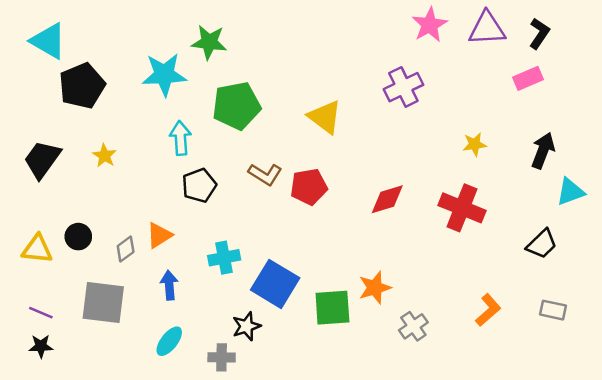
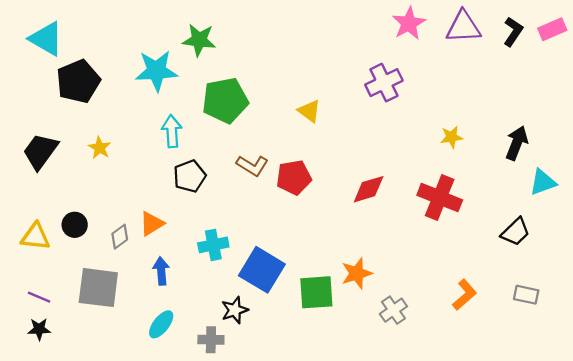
pink rectangle: (528, 78) -> (552, 29), moved
yellow triangle: (325, 117) -> (309, 111), size x0.7

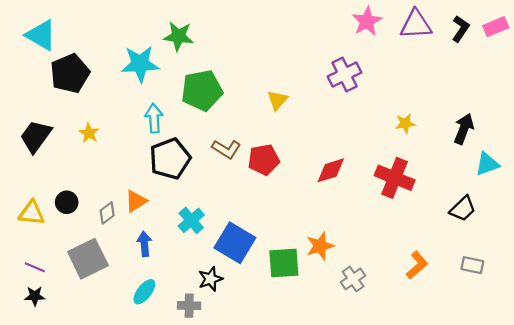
yellow triangle: (309, 111) -> (277, 100), turned 35
black pentagon: (190, 176) -> (170, 159), size x1.4
cyan cross: (213, 245) -> (191, 220), turned -30
gray square: (98, 288) -> (88, 259), turned -33

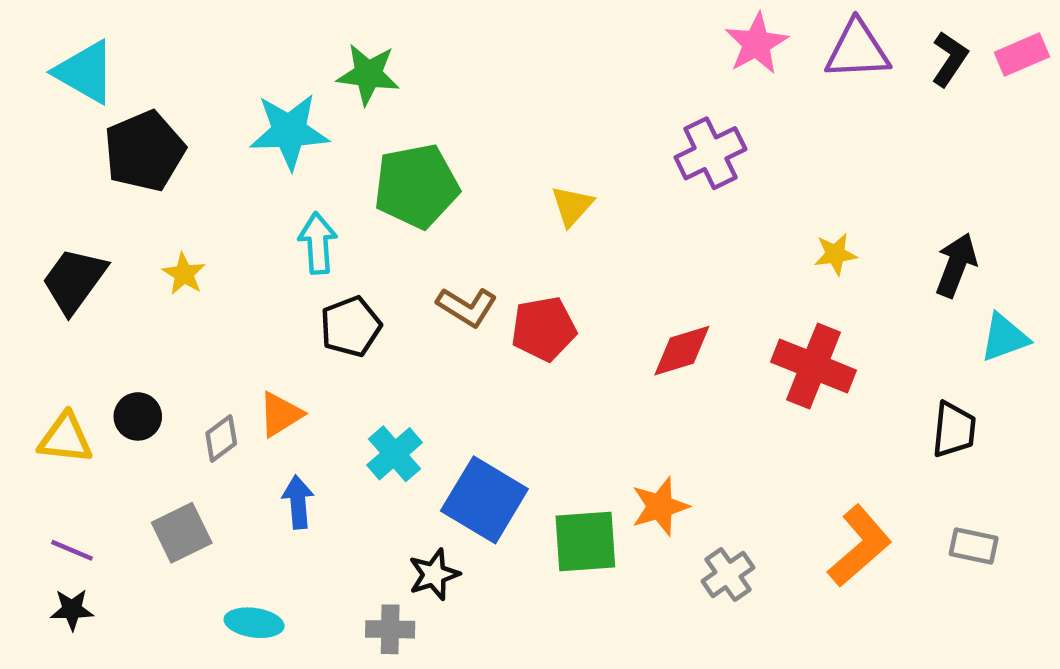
black pentagon: (170, 159) -> (351, 327), size x0.7
black trapezoid: (463, 209) -> (954, 430), turned -40
gray square: (88, 259) -> (182, 533), size x0.7
orange L-shape: (417, 265) -> (860, 546), size x1.4
cyan ellipse: (144, 292) -> (254, 623), moved, turned 60

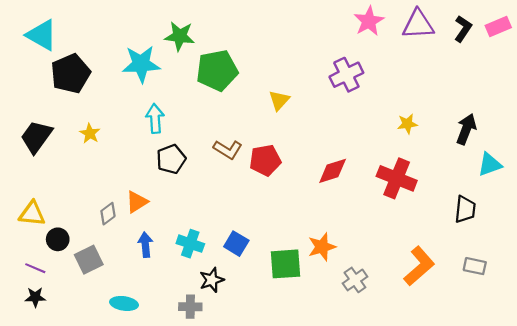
green pentagon: (416, 186) -> (217, 70), moved
black circle: (138, 416) -> (58, 239), moved
cyan cross: (394, 454) -> (190, 244), moved, turned -30
blue square: (484, 500) -> (236, 244), size x0.6

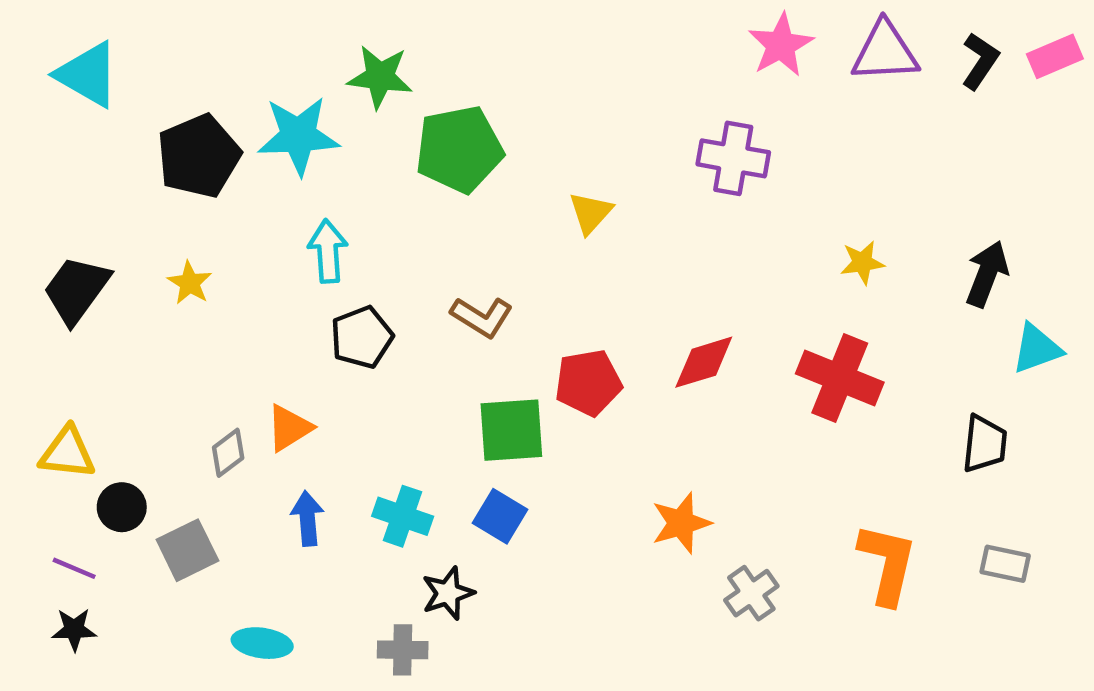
black pentagon: (71, 74) -> (199, 156), moved
purple cross: (346, 75) -> (733, 158), turned 36
red pentagon: (265, 160) -> (588, 383), moved
green square: (285, 264) -> (511, 430), moved
orange L-shape: (419, 266) -> (887, 564), turned -36

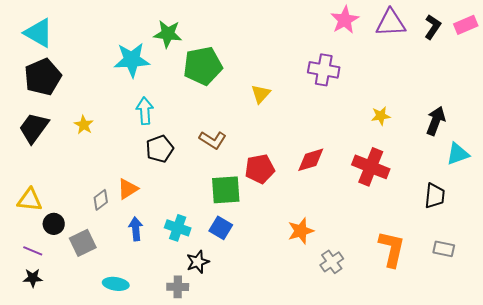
black pentagon: (199, 156) -> (43, 77), moved

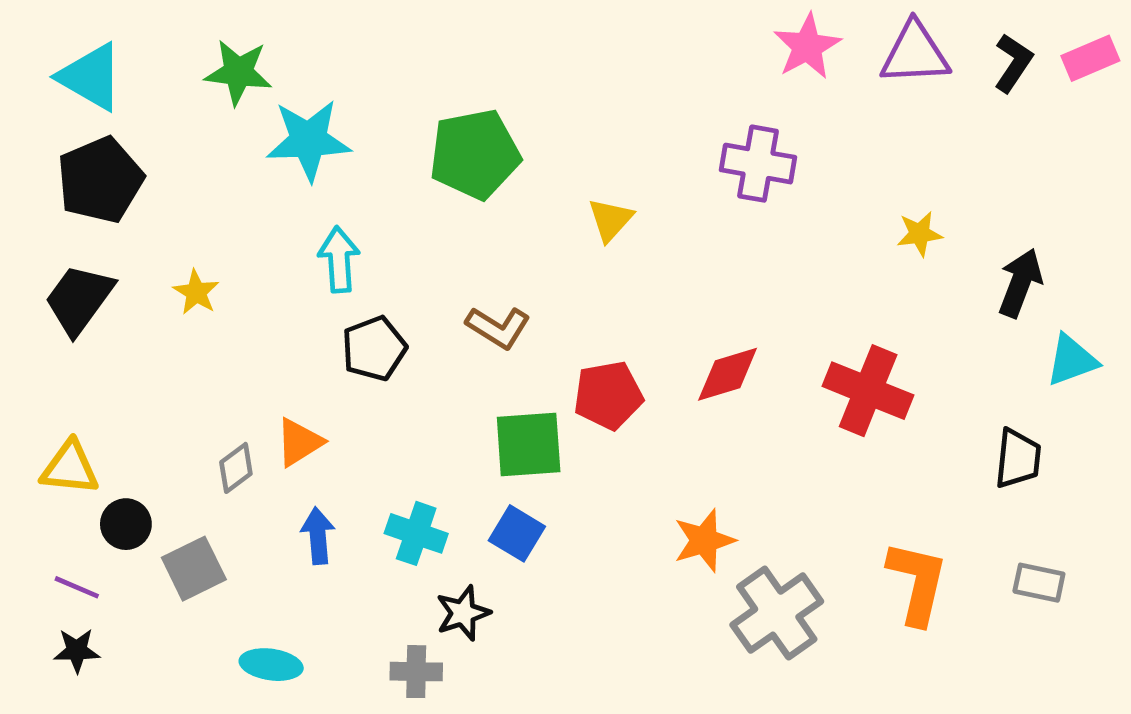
green star: (168, 34) -> (238, 72), moved
yellow star: (381, 116) -> (920, 234), moved
gray cross: (332, 262) -> (777, 613), size x1.6

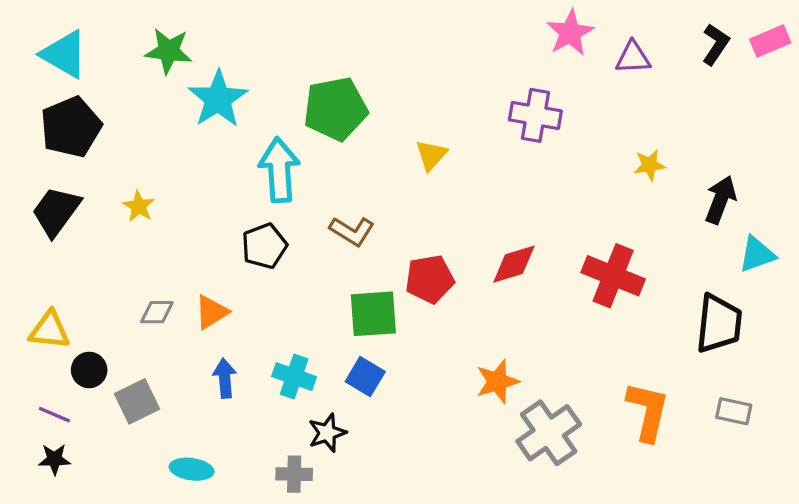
purple triangle: (915, 54) -> (633, 58), moved, size x0.7
cyan star: (309, 140) -> (218, 99), turned -30
cyan arrow: (339, 260) -> (279, 170), moved, size x1.4
black trapezoid: (1018, 459) -> (719, 324), size x1.4
gray diamond: (236, 468) -> (157, 312), moved, turned 36

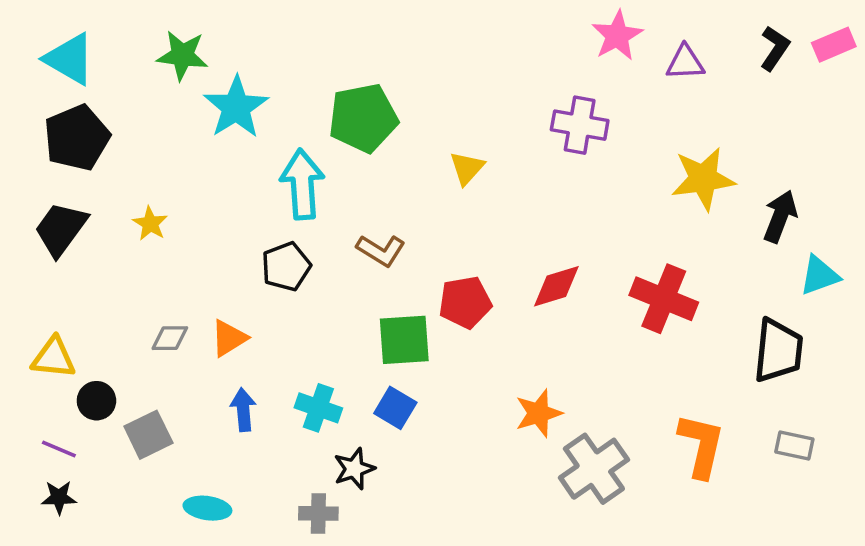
yellow star: (649, 165) -> (703, 179), size x1.8

